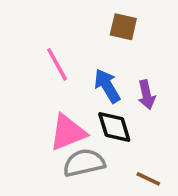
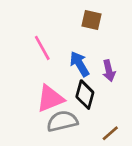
black diamond: (114, 127) -> (85, 95), turned 32
brown line: (148, 179) -> (110, 133), turned -66

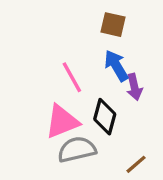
pink line: (42, 48) -> (72, 77), moved
blue arrow: (80, 64) -> (116, 66), moved

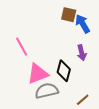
blue arrow: (116, 66) -> (83, 24), moved
pink line: (72, 77) -> (22, 47), moved

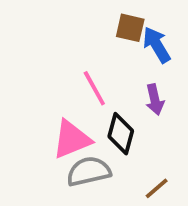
pink line: (22, 47) -> (94, 88), moved

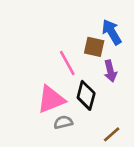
brown square: (130, 28) -> (94, 47), moved
gray semicircle: (89, 171) -> (63, 122), size x0.6

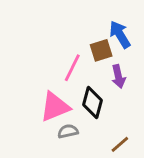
brown square: (94, 47) -> (101, 50), turned -30
pink line: (67, 63) -> (72, 68), turned 55

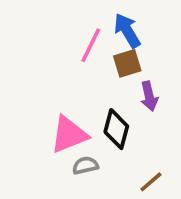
blue arrow: (120, 35) -> (127, 31), moved
pink line: (72, 68) -> (91, 45), moved

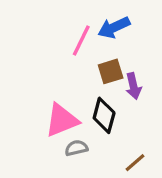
blue arrow: (127, 31) -> (114, 27), turned -84
brown square: (127, 63) -> (111, 71), moved

